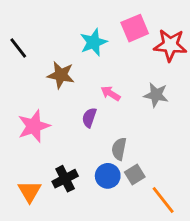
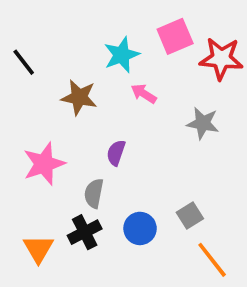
pink arrow: (111, 93) -> (144, 94), moved
gray semicircle: (119, 149) -> (94, 193), moved
gray square: (135, 174) -> (190, 216), moved

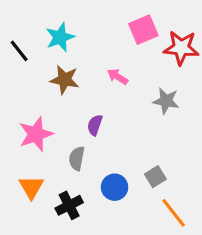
cyan star: (122, 55) -> (60, 37), moved
black cross: (85, 232) -> (69, 205), moved
orange triangle: (38, 249) -> (31, 187), moved

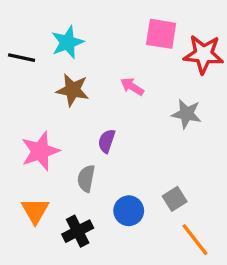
pink square: (143, 30) -> (161, 34), turned 32
black line: (19, 51) -> (22, 58), turned -40

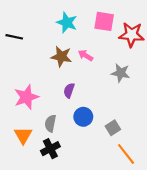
cyan star: (67, 42) -> (67, 23), moved, turned -30
brown star: (73, 90) -> (61, 57), moved
gray semicircle: (86, 178) -> (50, 123), moved
blue circle: (129, 211) -> (83, 117), moved

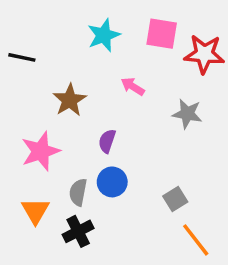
cyan star: (67, 23) -> (104, 35), turned 30
brown star: (61, 57) -> (70, 100), moved, turned 30
blue circle: (83, 117) -> (112, 182), moved

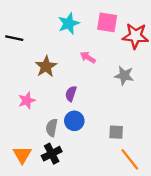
pink star: (41, 151) -> (27, 100), size x0.7
gray square: (175, 199) -> (116, 132), turned 35
orange triangle: (35, 211) -> (22, 155), moved

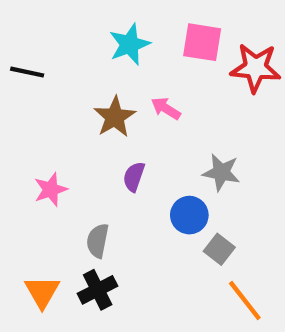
brown star: (46, 66) -> (115, 117), moved
gray star: (124, 76) -> (221, 172), moved
blue circle: (74, 121) -> (189, 215), moved
gray square: (116, 132) -> (219, 249), turned 35

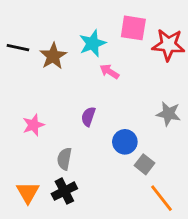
cyan star: (130, 44) -> (93, 43), moved
brown star: (115, 117) -> (53, 56), moved
gray star: (221, 172) -> (168, 114), moved

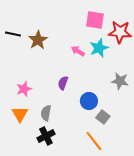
cyan star: (93, 43) -> (99, 48), moved
orange triangle: (28, 192) -> (20, 114), moved
orange line: (161, 198) -> (94, 141), moved

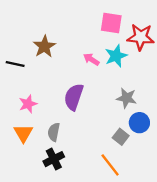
black line: (13, 34) -> (15, 64), moved
gray star: (120, 81) -> (127, 98), moved
purple semicircle: (63, 83) -> (74, 97), size x1.6
blue circle: (89, 101) -> (139, 123), moved

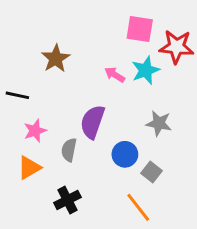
black line: (15, 64) -> (17, 95), moved
blue circle: (139, 123) -> (125, 154), moved
gray semicircle: (54, 132) -> (69, 150), moved
orange triangle: (23, 133) -> (29, 168), turned 30

